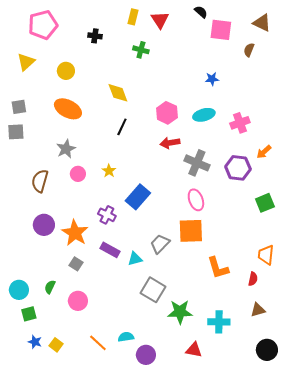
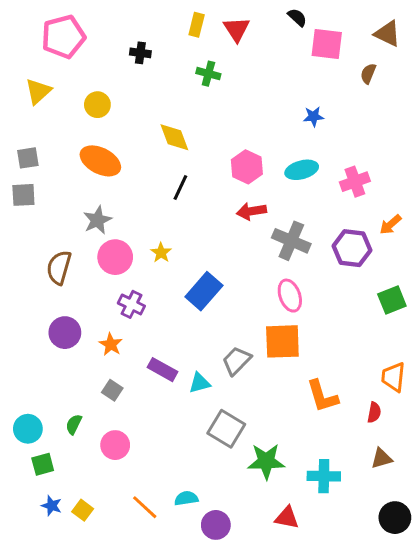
pink circle: (78, 174) -> (115, 257), size x1.5
purple cross: (107, 215) -> (131, 304), moved
orange star: (75, 233) -> (111, 344), size x0.6

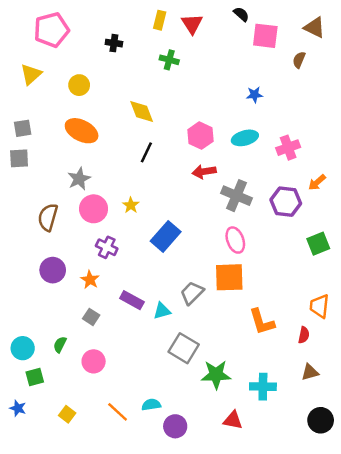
blue star: (52, 506) -> (18, 408), moved

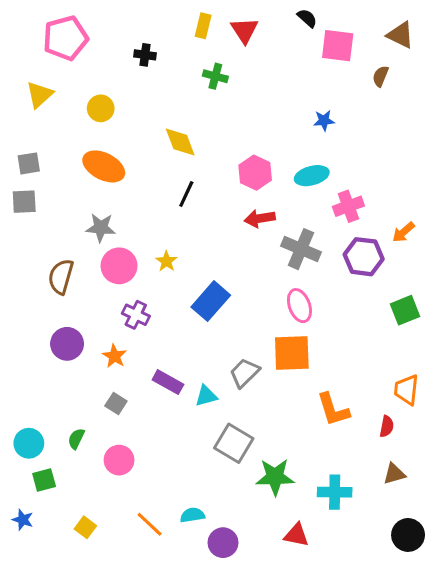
pink cross: (288, 148) -> (348, 206), moved
gray star: (79, 179) -> (101, 228), turned 30

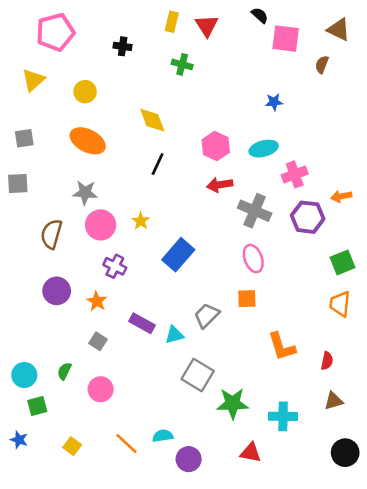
gray square: (24, 202) -> (18, 184), moved
orange arrow: (403, 232) -> (341, 196), turned 30
orange square: (292, 353) -> (247, 299), size x0.6
orange trapezoid: (407, 390) -> (340, 304), moved

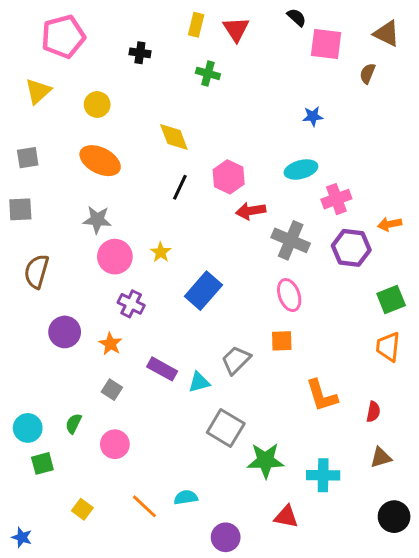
pink hexagon: (216, 146) -> (229, 177), moved
brown semicircle: (51, 234) -> (37, 271), moved
blue star: (19, 440) -> (22, 537), moved
purple circle: (189, 459) -> (226, 537), moved

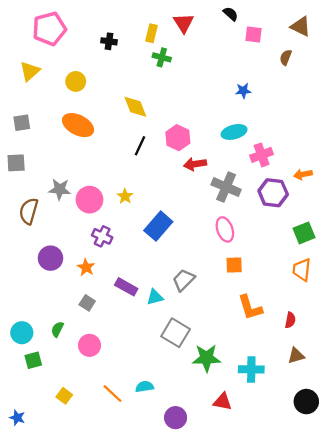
yellow rectangle: (196, 25) -> (151, 33), moved
pink square: (326, 44) -> (254, 34), size x0.7
gray star: (97, 220) -> (60, 189), moved
orange square: (282, 341) -> (234, 265), moved

